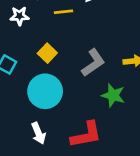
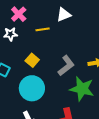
green star: (113, 95) -> (82, 89), size x1.4

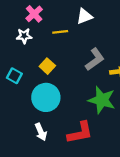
gray L-shape: (66, 66) -> (95, 59), moved

